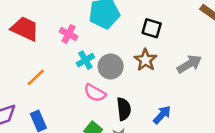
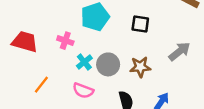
brown star: (146, 60) -> (140, 67), moved, turned -30
pink semicircle: (95, 93) -> (83, 91), moved

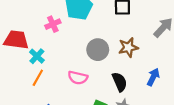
pink cross: (65, 41) -> (53, 24), moved, turned -35
cyan cross: (84, 62) -> (37, 56), moved

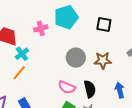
blue arrow: (153, 77) -> (120, 90), turned -49
pink semicircle: (78, 78) -> (67, 87), moved

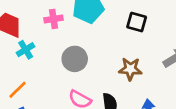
gray circle: (76, 58) -> (75, 59), moved
orange line: (19, 73) -> (18, 90), moved

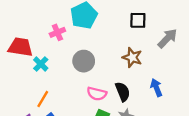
black square: (137, 22) -> (138, 20), moved
brown star: (130, 69) -> (132, 57), turned 30

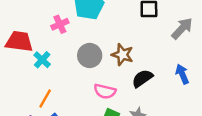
brown star: (132, 57) -> (122, 55), moved
blue arrow: (156, 88) -> (182, 74), moved
black semicircle: (123, 92) -> (142, 78), moved, turned -102

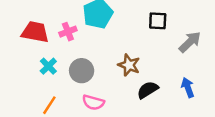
red trapezoid: (19, 41) -> (35, 32), moved
gray circle: (90, 55) -> (82, 71), moved
pink semicircle: (105, 91) -> (93, 102), moved

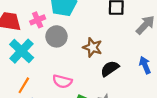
cyan cross: (48, 66) -> (22, 51), size x1.6
gray circle: (82, 71) -> (56, 36), moved

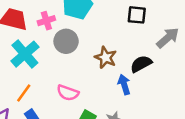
blue arrow: (145, 65) -> (124, 85), moved
black semicircle: (110, 69) -> (141, 64), moved

